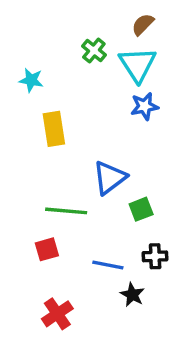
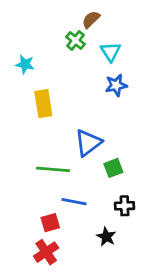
brown semicircle: (143, 24) -> (91, 19), moved
cyan triangle: (138, 64) -> (111, 52), size x0.7
red square: (47, 249) -> (50, 223), moved
blue line: (108, 265) -> (74, 202), moved

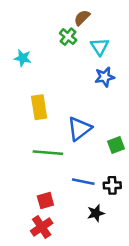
yellow rectangle: (43, 104) -> (39, 107), moved
green square: (113, 168) -> (116, 145), moved
blue line: (74, 202) -> (83, 182), moved
black star: (106, 237) -> (96, 213), turned 30

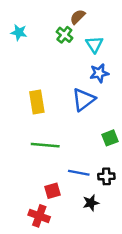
cyan star: (23, 58) -> (19, 32), moved
blue triangle: (79, 129) -> (84, 100), moved
red square: (45, 201) -> (52, 191), moved
red cross: (42, 227) -> (39, 216), turned -36

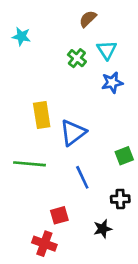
green cross: (64, 35) -> (77, 58), moved
blue triangle: (84, 100) -> (73, 133), moved
green line: (45, 145) -> (30, 164), moved
blue line: (79, 173) -> (82, 177), moved, turned 54

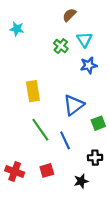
blue triangle: (73, 133) -> (74, 105), moved
green line: (30, 164) -> (40, 130), moved, turned 50
red cross: (44, 244) -> (15, 171), moved

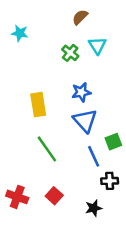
blue star: (89, 65) -> (81, 92), moved
blue triangle: (74, 105) -> (85, 121), turned -35
blue line: (65, 140) -> (94, 156), moved
red square: (47, 170) -> (54, 196), turned -32

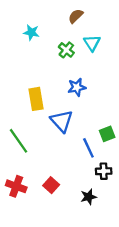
cyan star: (20, 33) -> (31, 32), moved
blue triangle: (85, 121) -> (62, 121), moved
green line: (47, 149) -> (19, 141), moved

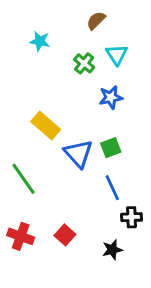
blue star: (77, 87) -> (111, 97), moved
yellow rectangle: (36, 99) -> (46, 125), turned -40
green square: (107, 134) -> (111, 148), moved

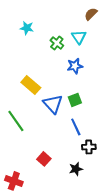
brown semicircle: (96, 21) -> (91, 14), moved
red cross: (21, 236) -> (14, 181), moved

